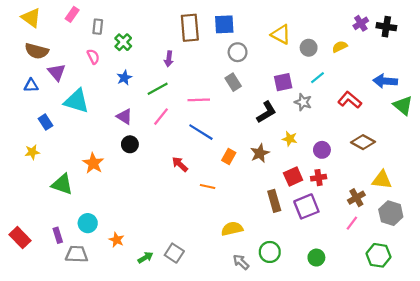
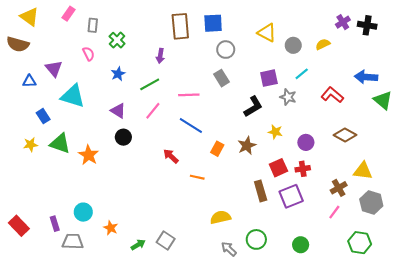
brown semicircle: (37, 51) -> (18, 44), moved
green triangle: (62, 184) -> (60, 143), moved

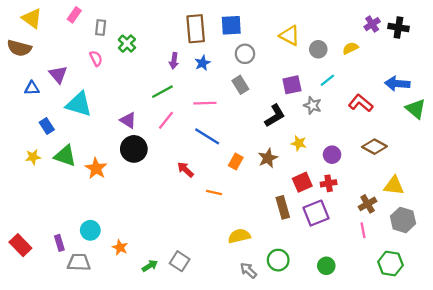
blue star: (118, 74) -> (203, 63), moved
black circle: (123, 137) -> (134, 149), size x1.5
pink line: (334, 212) -> (363, 230), turned -48

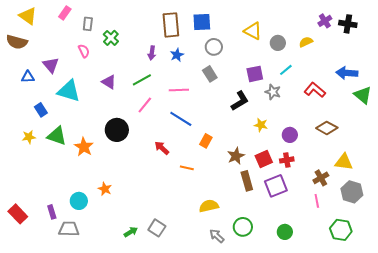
purple triangle: (128, 120) -> (109, 82), moved
brown star: (268, 158) -> (236, 156), moved
orange star: (120, 247) -> (105, 189), moved

